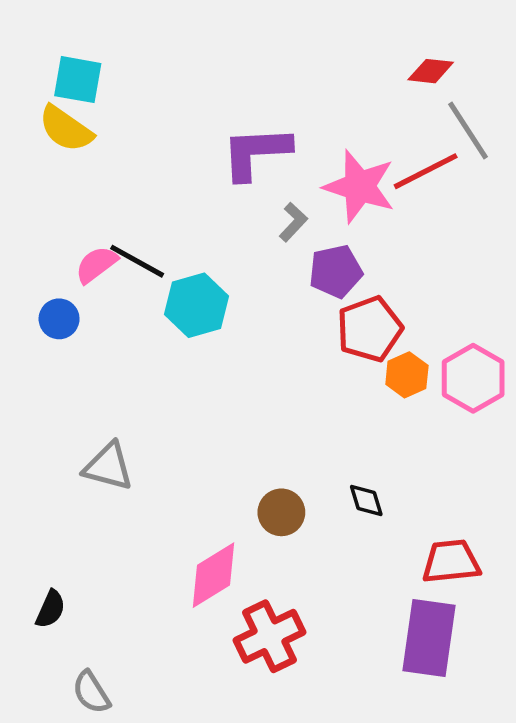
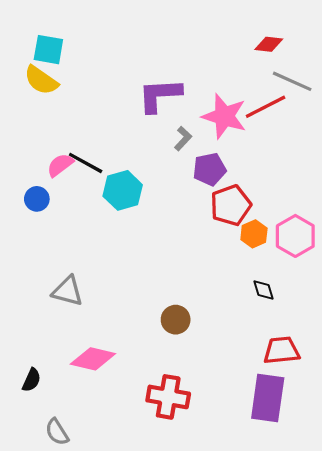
gray line: (468, 130) -> (292, 81), turned -33
black diamond: (366, 500) -> (263, 290), moved
pink diamond: (213, 575) -> (93, 359), moved, turned 45
red cross: (269, 636) -> (168, 397), turned 36

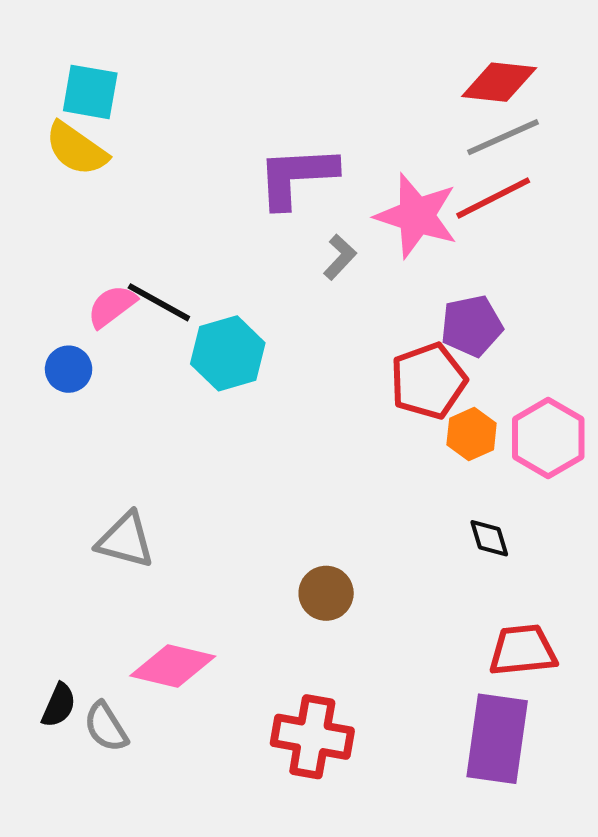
red diamond: (269, 44) -> (499, 82), size x1.4
gray line: (292, 81) -> (503, 137), moved, turned -48
purple pentagon: (209, 169) -> (472, 326), moved
gray semicircle: (57, 432) -> (106, 727), moved

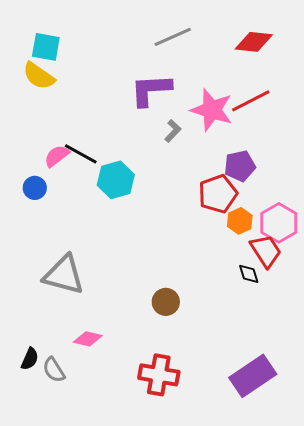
gray line: (503, 137) -> (173, 37), moved
gray triangle: (126, 540) -> (64, 275), size x1.4
red trapezoid: (523, 650) -> (266, 251), moved, turned 63
pink diamond: (173, 666) -> (88, 339), size x0.7
purple rectangle: (497, 739) -> (253, 376), turned 48

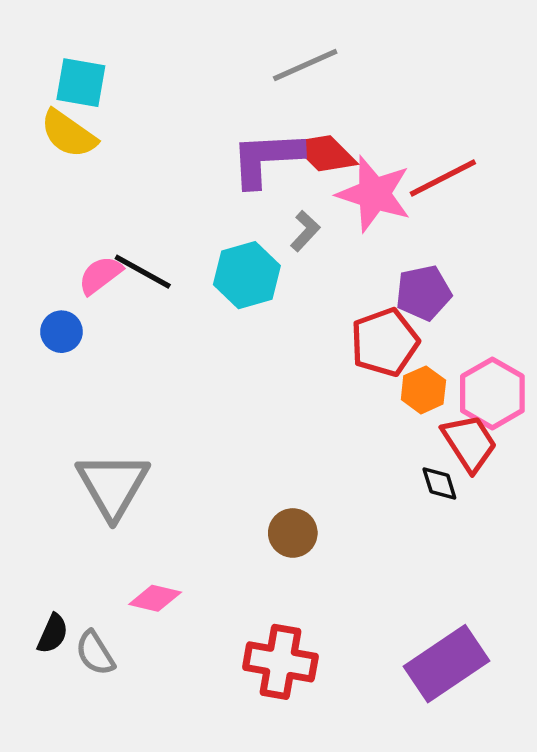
red diamond: (254, 42) -> (325, 153), moved, turned 39
cyan hexagon: (116, 180) -> (247, 275), moved
gray triangle: (64, 275) -> (113, 485), turned 45

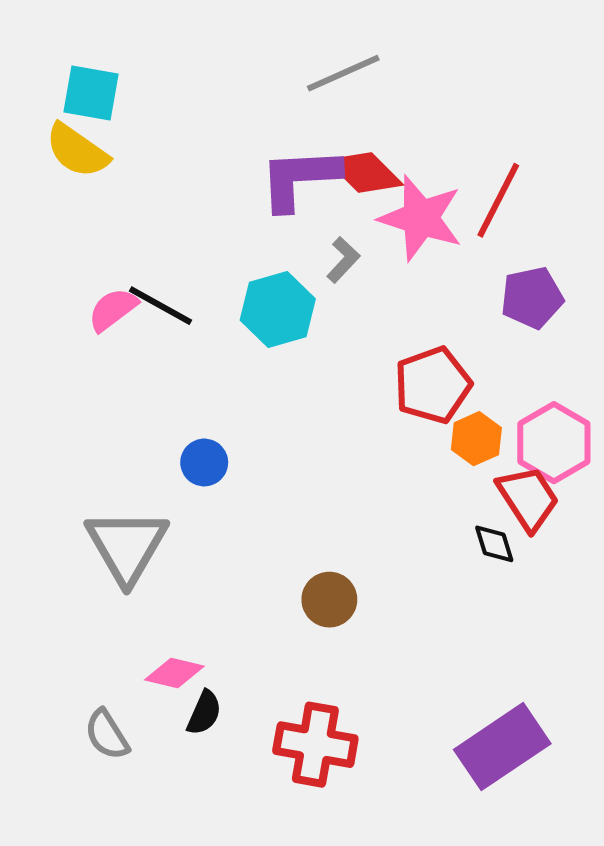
red line: (443, 178) -> (498, 200), turned -36
purple pentagon: (423, 293) -> (532, 298), moved
blue circle: (61, 332) -> (204, 462), moved
black semicircle: (53, 634) -> (204, 713), moved

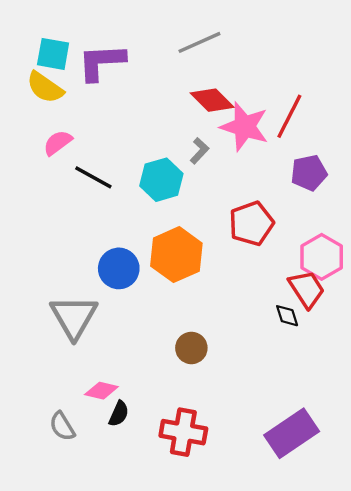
purple L-shape: (300, 178) -> (101, 62), moved
pink semicircle: (113, 310) -> (58, 143), moved
orange hexagon: (476, 439) -> (176, 255), moved, size x1.8
blue circle: (204, 462) -> (119, 268), size x1.5

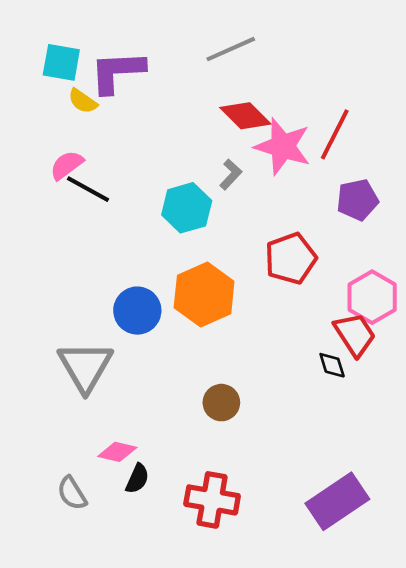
yellow semicircle: (45, 87) -> (83, 101), moved, size x0.7
black line: (93, 177) -> (88, 189), moved

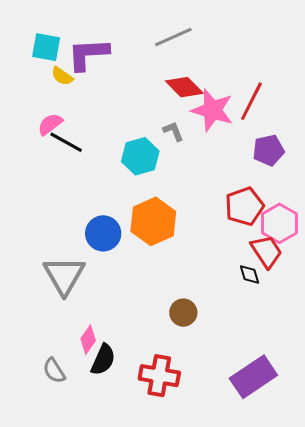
gray L-shape: (231, 174) -> (173, 131), turned -65
red pentagon: (291, 258) -> (244, 206), moved
brown circle: (221, 403) -> (183, 313), moved
pink diamond: (117, 452) -> (88, 340), turned -68
black semicircle: (137, 479) -> (103, 360), size x1.4

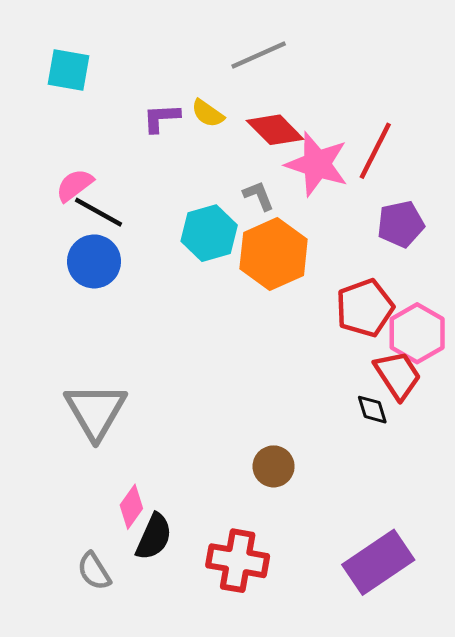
purple L-shape: (88, 54) -> (161, 118), moved, size x0.6
yellow semicircle: (62, 76) -> (208, 113), moved
orange hexagon: (153, 221) -> (274, 254), moved
blue circle: (103, 233) -> (94, 261), moved
gray semicircle: (54, 371) -> (94, 571), moved

